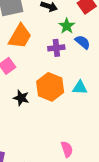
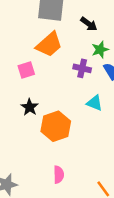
orange hexagon: (50, 87) -> (56, 126), moved
cyan triangle: (80, 88) -> (95, 103), moved

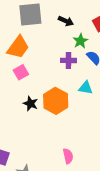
orange trapezoid: (49, 44) -> (18, 47), moved
orange hexagon: (56, 126) -> (56, 101), moved

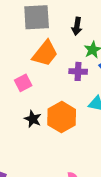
black arrow: (66, 21) -> (77, 26), turned 72
orange trapezoid: (18, 47) -> (45, 53), moved

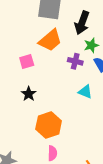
black arrow: (77, 26) -> (82, 23), size x1.5
orange hexagon: (62, 117) -> (49, 125), moved

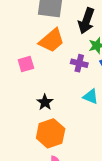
black star: (29, 94) -> (45, 102), moved

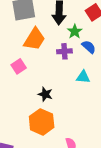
orange hexagon: (51, 133) -> (42, 122), moved

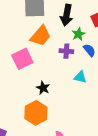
pink square: (19, 66) -> (22, 59), size x1.5

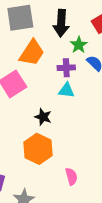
cyan triangle: (80, 77) -> (66, 90), moved

